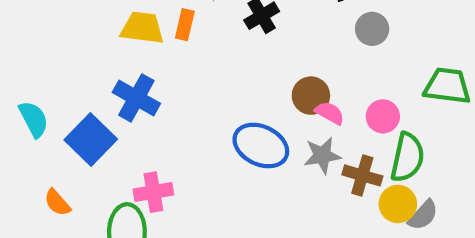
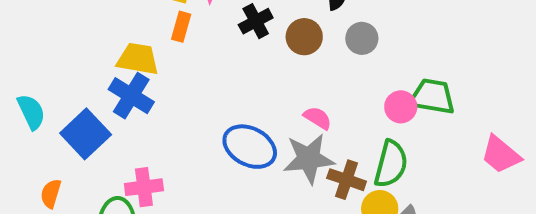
yellow trapezoid: (142, 28) -> (138, 59), moved
brown circle: (311, 96) -> (304, 37), moved
pink circle: (383, 116) -> (401, 107), moved
gray star: (322, 155) -> (309, 159), size x1.4
orange semicircle: (57, 203) -> (51, 194), turned 56

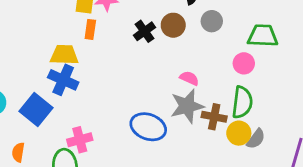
black cross: (256, 21) -> (145, 31), moved
green trapezoid: (432, 97) -> (263, 36), moved
blue ellipse: (250, 147) -> (148, 127), moved

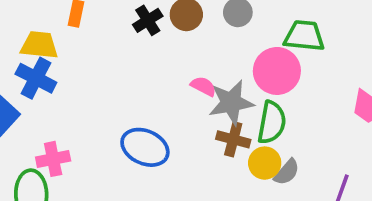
pink circle: (244, 63) -> (277, 71), size x1.6
gray star: (187, 106) -> (231, 103), moved

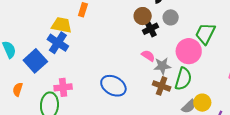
black cross: (148, 20) -> (151, 29), moved
green trapezoid: (304, 36) -> (205, 34), turned -75
gray star: (231, 103) -> (162, 66), size x0.7
yellow circle: (265, 163) -> (202, 103), moved

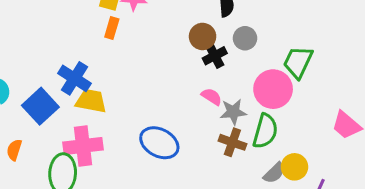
yellow trapezoid: (62, 25) -> (91, 101), moved
pink cross: (63, 87) -> (83, 146), size x1.4

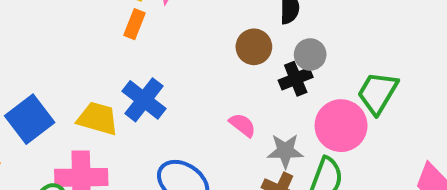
black cross: (215, 56) -> (296, 79), moved
blue cross: (74, 78) -> (144, 100), moved
pink semicircle: (212, 97) -> (242, 125), moved

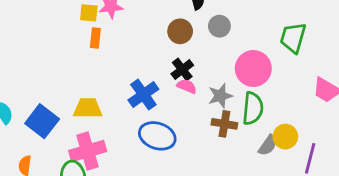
black cross: (296, 79) -> (182, 70), moved
green trapezoid: (378, 93) -> (293, 38), moved
blue cross: (144, 100) -> (143, 95), moved, turned 32

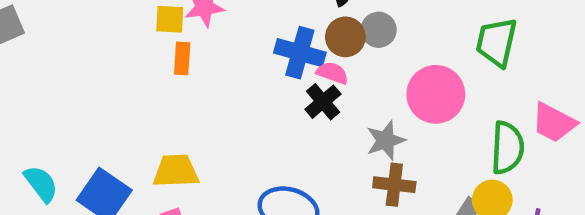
brown circle: (180, 31) -> (345, 37), moved
pink semicircle: (187, 86) -> (332, 73), moved
blue cross: (143, 95) -> (300, 53), moved, turned -36
green semicircle: (253, 108) -> (507, 148), moved

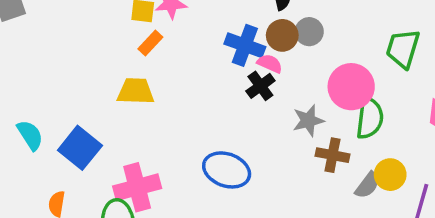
orange rectangle: (182, 58) -> (150, 43), turned 35
green semicircle: (507, 148) -> (370, 118), moved
yellow trapezoid: (176, 171) -> (136, 91), moved
brown cross: (394, 185) -> (333, 155), moved

